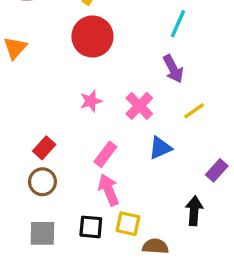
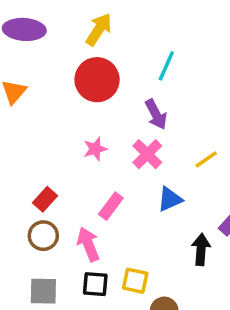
cyan line: (178, 24) -> (166, 66), moved
purple arrow: (173, 69) -> (156, 114), moved
pink arrow: (109, 190) -> (88, 244), moved
black arrow: (194, 211) -> (201, 249), moved

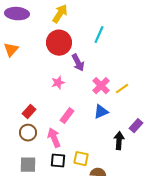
purple arrow: (156, 114) -> (78, 63), moved
pink cross: (147, 154) -> (101, 86), moved

